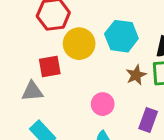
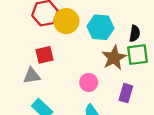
yellow circle: (79, 44) -> (66, 21), moved
brown star: (136, 75) -> (114, 58), size x1.5

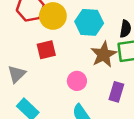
red square: (45, 55) -> (46, 50), moved
gray triangle: (32, 76) -> (17, 74), turned -36

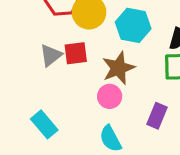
brown star: (104, 55) -> (118, 68), moved
gray triangle: (17, 74) -> (51, 55), moved

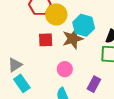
gray triangle: (51, 55) -> (15, 65), moved
brown star: (118, 68) -> (73, 39), moved

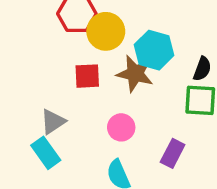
brown star: (73, 39) -> (135, 74), turned 30
gray triangle: (15, 65) -> (53, 122), moved

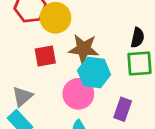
cyan hexagon: (154, 50) -> (94, 73), moved
pink circle: (121, 127) -> (78, 94), size x1.4

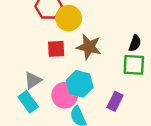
cyan hexagon: (94, 73) -> (80, 84), moved
pink circle: (78, 94) -> (65, 95), moved

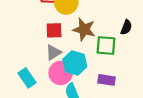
green square: (134, 65) -> (106, 46), moved
gray triangle: (33, 80) -> (53, 52), moved
purple rectangle: (115, 101) -> (107, 80), turned 70

